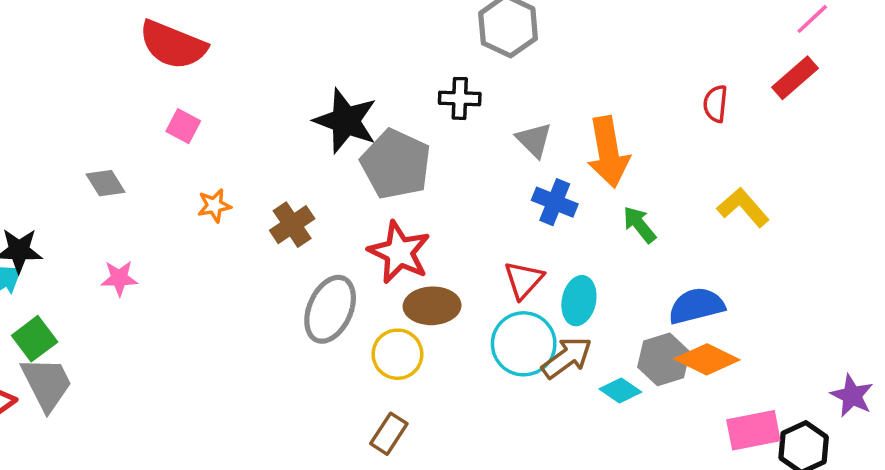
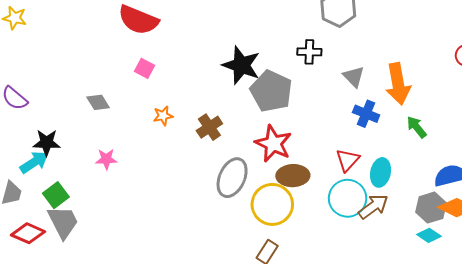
yellow circle: (397, 354) -> (272, 204), size x1.4
cyan diamond: (620, 390) -> (429, 235), moved

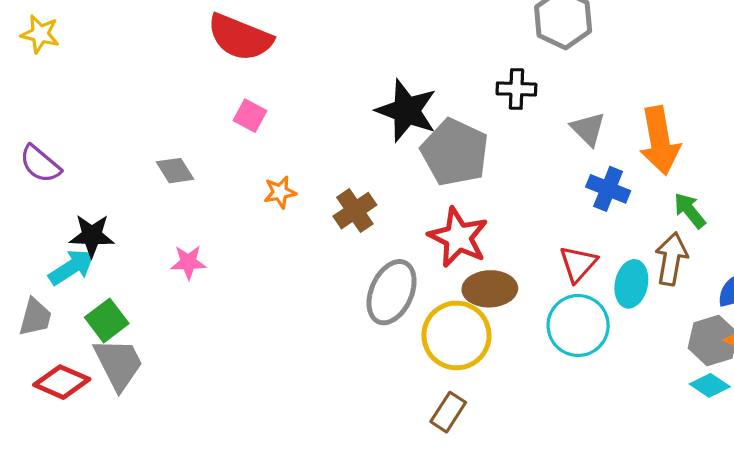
brown arrow: (373, 206) -> (671, 259), moved, turned -44

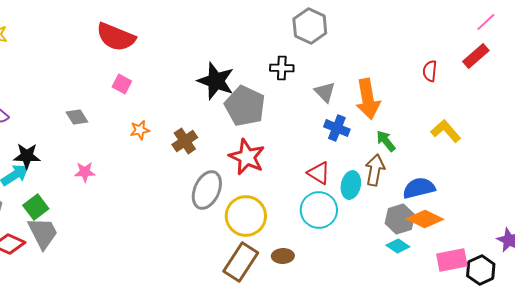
red triangle: (578, 264) -> (319, 173), turned -40
brown ellipse: (490, 289) -> (283, 256), moved, size x0.7
brown rectangle: (448, 412) -> (241, 262), size x1.6

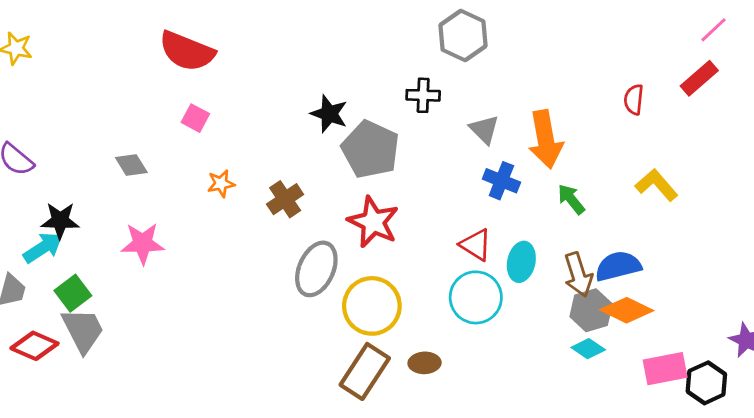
black star: (216, 81) -> (329, 114), size x0.7
brown arrow: (375, 170) -> (578, 275), moved, turned 152
pink star: (85, 172) -> (143, 243), size x1.4

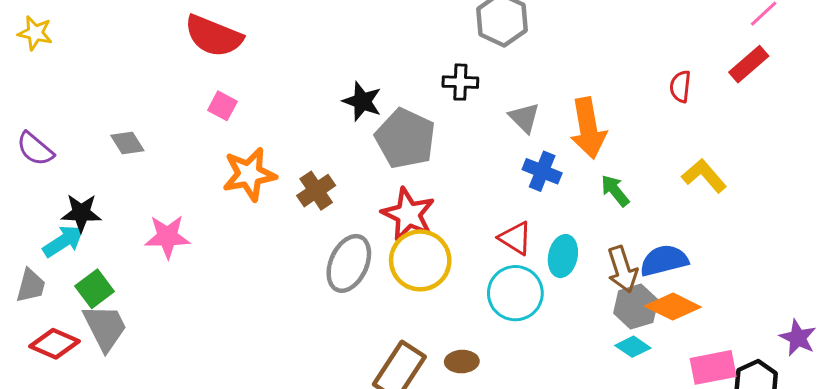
gray diamond: (131, 165) -> (127, 143), moved
orange star: (221, 184) -> (249, 174), size x1.8
yellow circle: (372, 306) -> (420, 260), moved

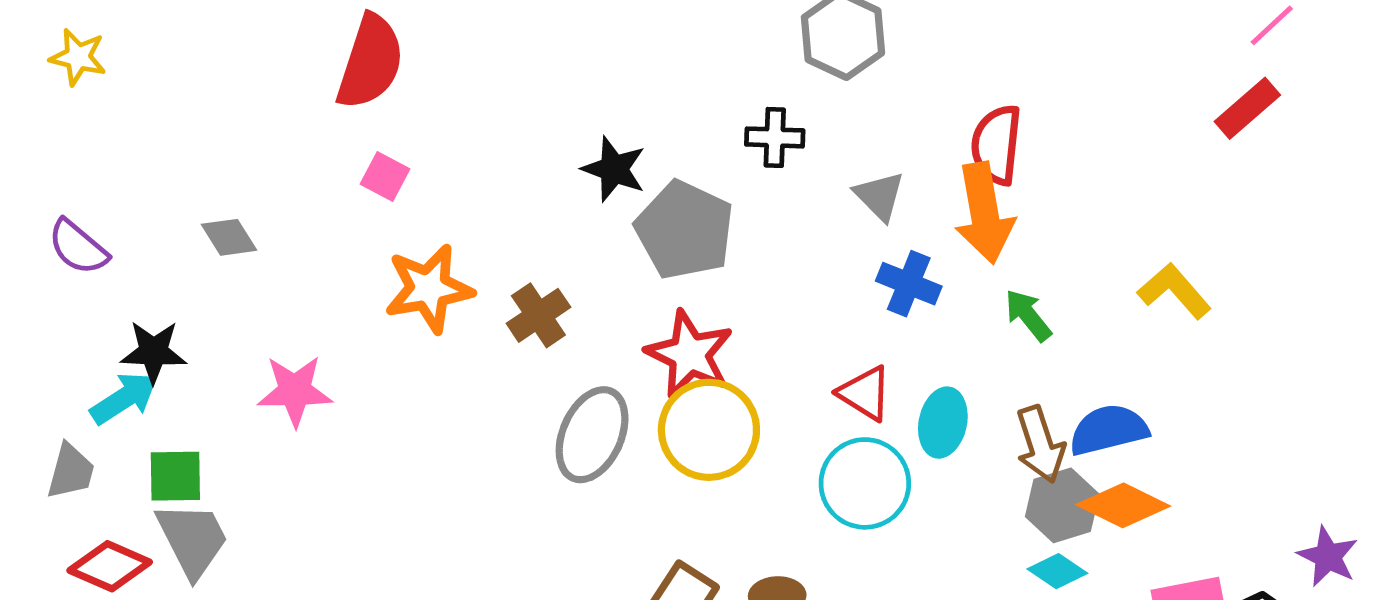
red semicircle: (214, 36) -> (370, 62), turned -94
red semicircle: (680, 87) -> (996, 145), moved, size x1.5
green square: (95, 289) -> (175, 476), turned 36

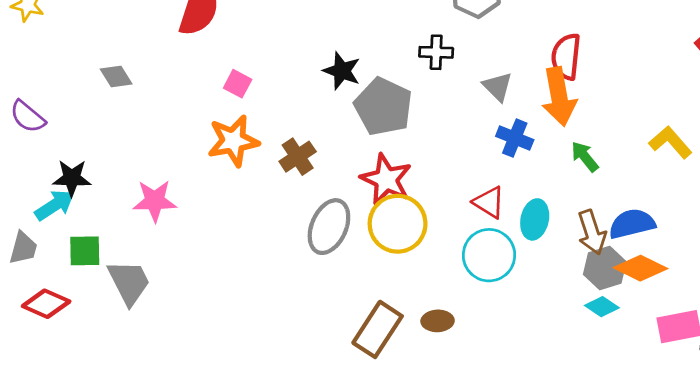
pink square: (385, 176) -> (238, 84), moved
gray diamond: (229, 237) -> (116, 77), moved
gray trapezoid: (192, 539) -> (129, 282), moved

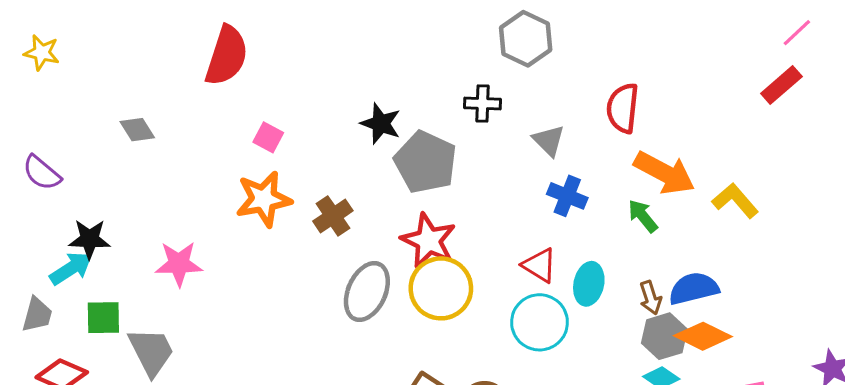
orange arrow: (559, 97) -> (664, 173), moved, turned -52
brown arrow: (592, 232) -> (650, 298), size x0.7

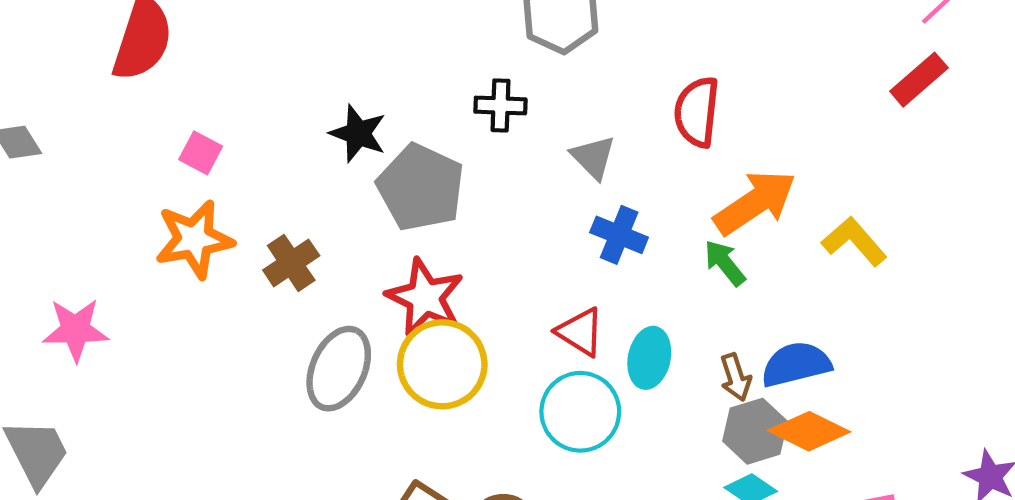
orange arrow: (664, 173) -> (755, 203), turned -62

